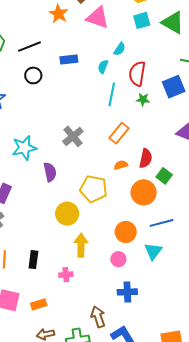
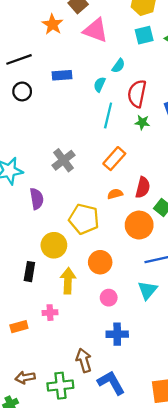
orange circle: (126, 232) -> (100, 262), moved
black rectangle: (33, 260) -> (29, 272), moved
orange rectangle: (39, 304) -> (19, 327), moved

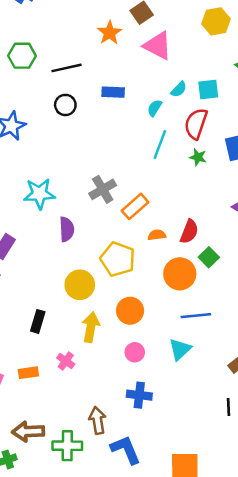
cyan square: (144, 35) -> (208, 89), moved
orange rectangle: (114, 159) -> (135, 206), moved
black rectangle: (29, 272) -> (38, 321), moved
pink cross: (50, 313) -> (66, 361), turned 32
brown arrow: (25, 378) -> (28, 432), size x1.4

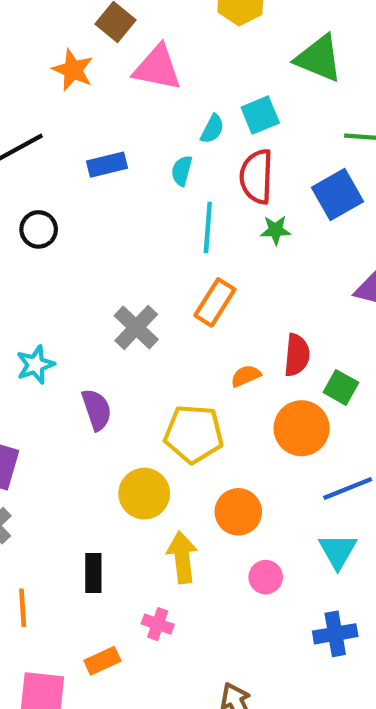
black circle: (65, 105) -> (39, 229), moved
cyan star: (39, 194) -> (35, 365), size x0.7
orange rectangle: (135, 206) -> (215, 302), moved
blue cross: (139, 395) -> (335, 634), moved

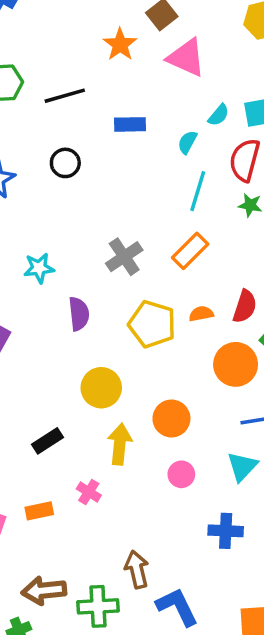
yellow pentagon: (194, 434) -> (152, 324), moved
black rectangle: (93, 573) -> (48, 441), turned 44

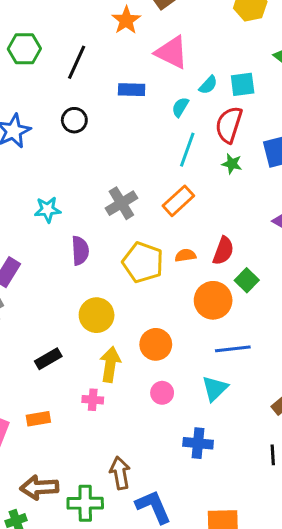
pink triangle: (186, 58) -> (172, 52), moved
black line: (65, 96) -> (77, 62), turned -52
pink cross: (89, 492) -> (93, 400), moved, turned -30

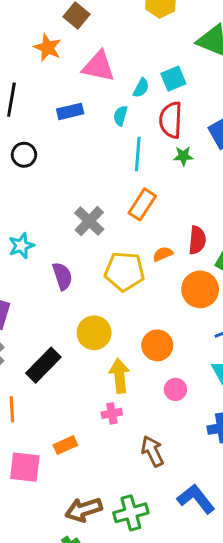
black rectangle: (48, 359) -> (43, 365), moved, size x1.4
brown arrow: (120, 473) -> (152, 451), moved

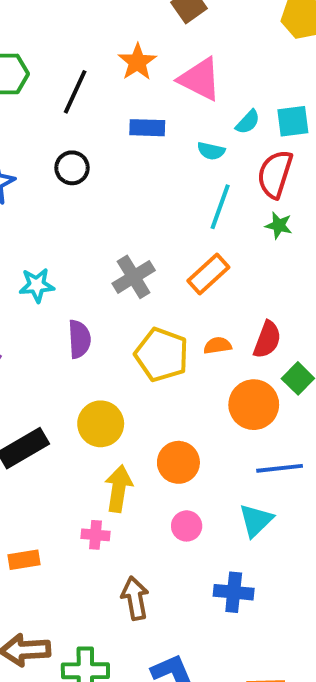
orange star: (48, 48) -> (137, 62), moved
cyan semicircle: (120, 116) -> (211, 151), turned -108

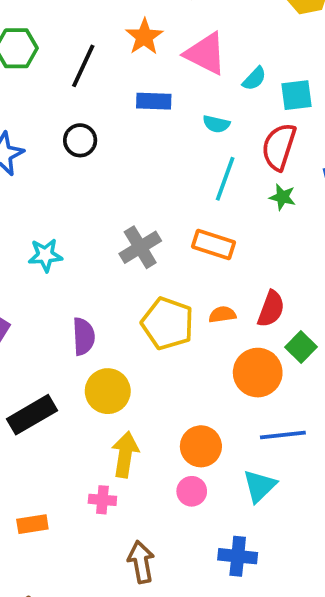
cyan semicircle: (248, 122) -> (254, 79), moved
orange rectangle: (208, 274) -> (213, 244), turned 60
purple semicircle: (79, 339) -> (84, 336), moved
orange circle: (178, 462) -> (201, 446), moved

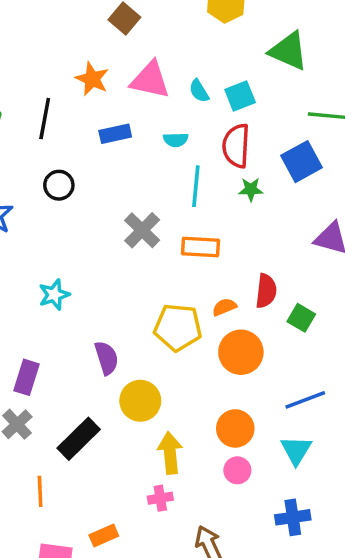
cyan semicircle: (254, 79) -> (199, 91), turned 120
gray cross: (140, 247) -> (142, 230), moved
orange circle: (258, 373) -> (241, 352), moved

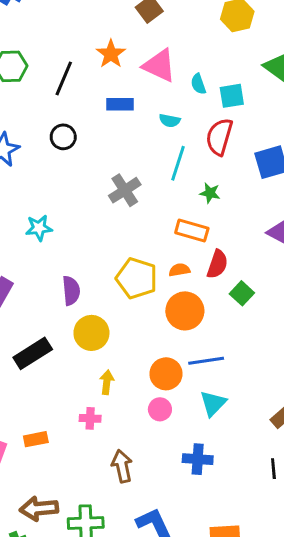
green star: (251, 189) -> (210, 193), moved
orange rectangle: (201, 247) -> (192, 230), moved
blue line: (305, 400) -> (206, 361), moved
yellow arrow: (170, 453) -> (107, 382), size x0.7

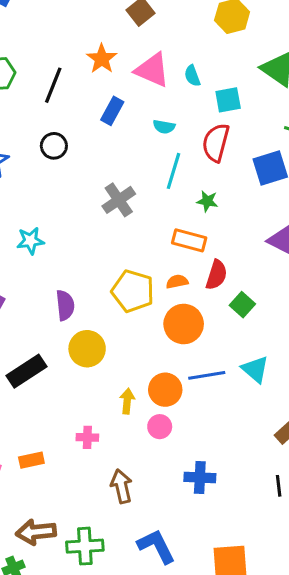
cyan semicircle: (198, 84) -> (192, 76), moved
blue rectangle: (120, 104) -> (112, 111), turned -60
yellow arrow: (107, 382) -> (127, 401), moved
cyan triangle: (213, 403) -> (255, 369), moved, turned -32

